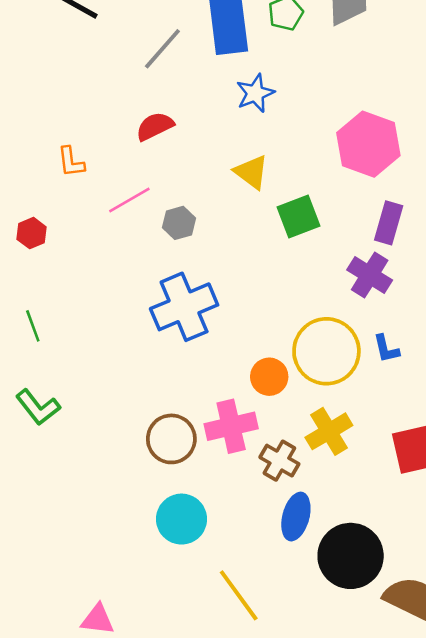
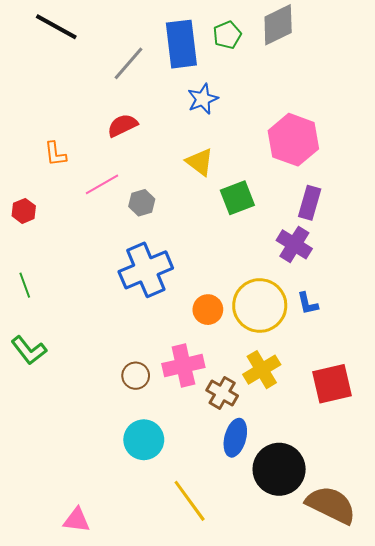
orange circle: (269, 377) -> (208, 310), moved
brown circle: (171, 439) -> (136, 376), size x0.7

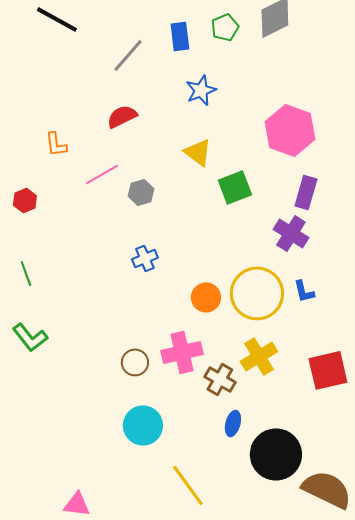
blue rectangle: (181, 44) -> (180, 36), size x0.6
blue cross: (146, 270) -> (145, 258), size x0.5
blue ellipse: (235, 438) -> (233, 423), size x0.7

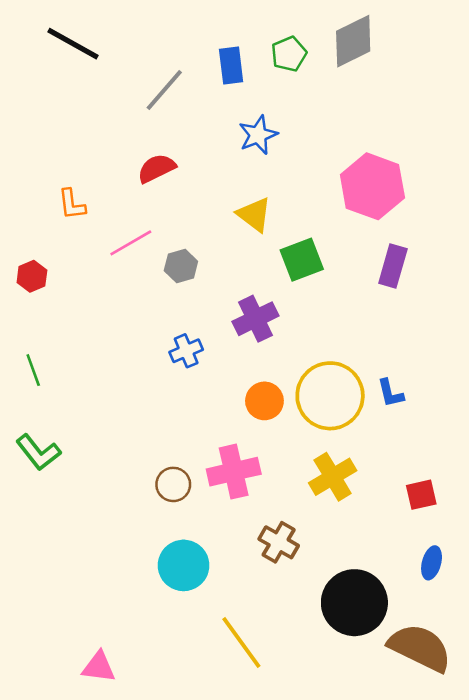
purple cross: (291, 233) -> (255, 319), moved, turned 32
red square: (328, 370) -> (421, 495), size x0.6
brown cross: (220, 379) -> (279, 542), moved
blue ellipse: (233, 423) -> (432, 563), moved

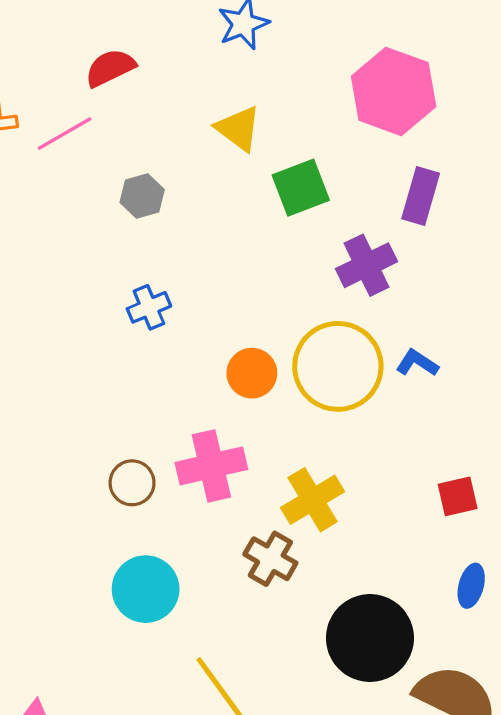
pink line: (131, 243) -> (65, 134), moved
purple cross: (255, 319) -> (367, 265), moved
blue L-shape: (390, 393) -> (417, 363), turned 136
yellow cross: (333, 477) -> (313, 500), moved

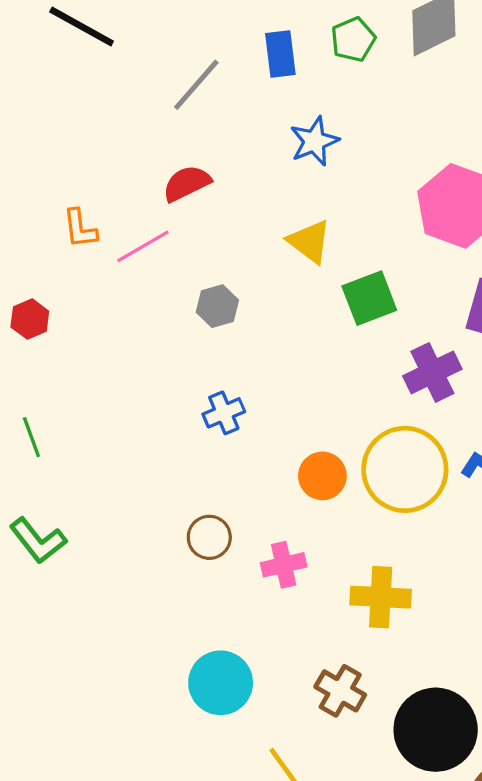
pink cross: (211, 466) -> (284, 565), size x0.7
brown circle: (132, 483) -> (209, 537), moved
yellow cross: (313, 500) -> (381, 597), turned 34
brown cross: (270, 559) -> (340, 691), moved

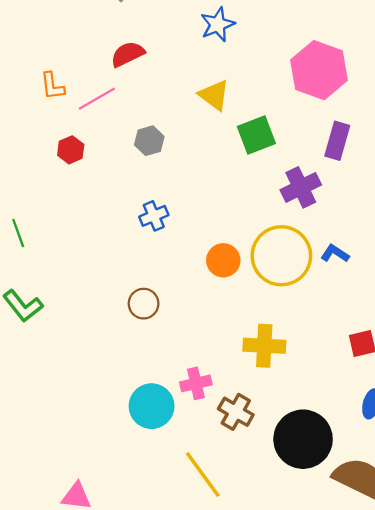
red hexagon: (30, 319) -> (71, 150), moved
pink cross: (284, 565) -> (196, 383), moved

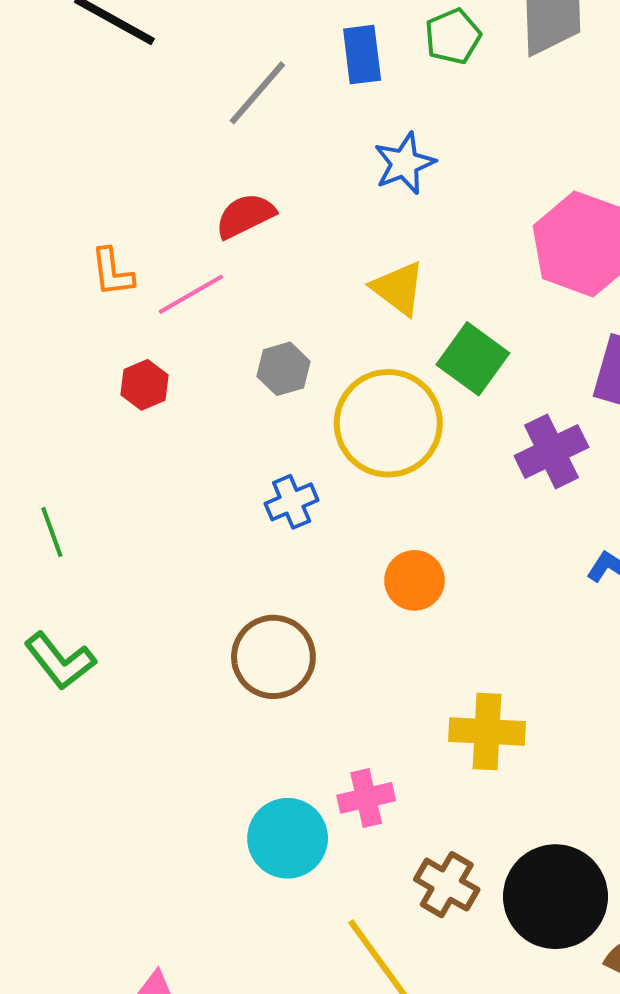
green square: (256, 135) -> (473, 359), turned -33
yellow circle: (281, 256) -> (388, 423), moved
brown circle: (144, 304) -> (273, 657), size x1.5
brown cross: (236, 412) -> (447, 885), moved

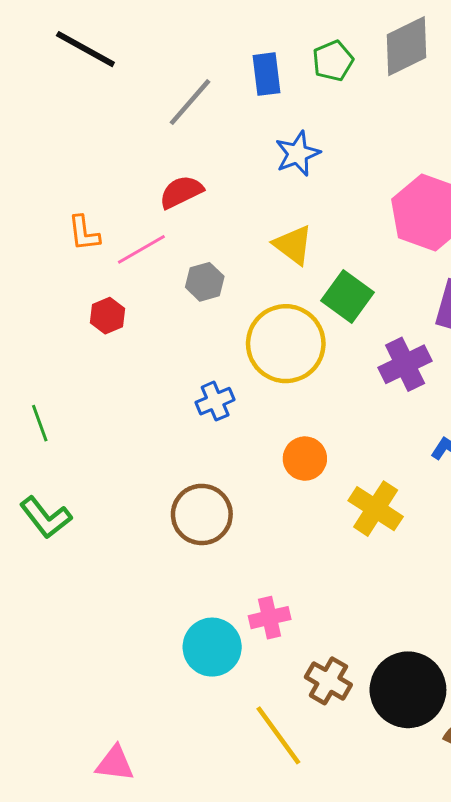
gray hexagon: (284, 369) -> (205, 282), moved
yellow cross: (487, 731) -> (376, 509), moved, turned 30

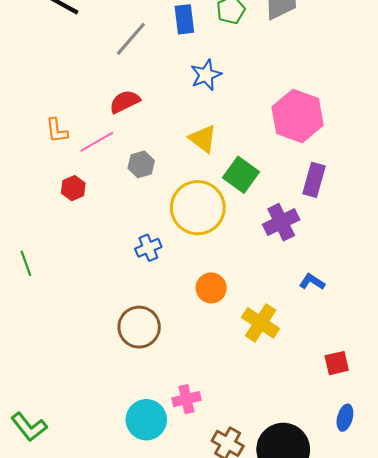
green L-shape: (46, 517) -> (29, 427), moved

